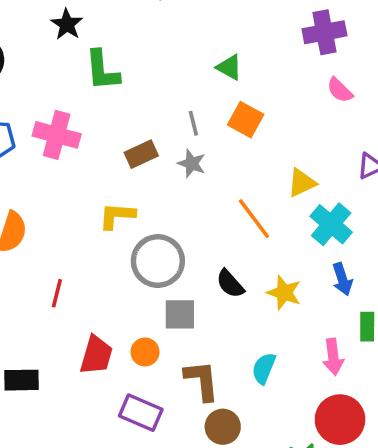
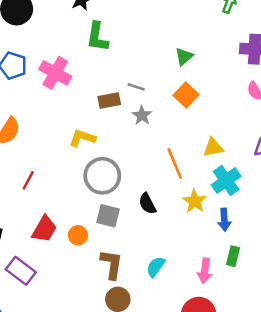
green triangle: (229, 67) -> (184, 57), turned 36
gray line: (193, 123) -> (136, 87), moved, turned -72
yellow star: (284, 293) -> (195, 201), moved
purple rectangle: (141, 413) -> (21, 271), moved

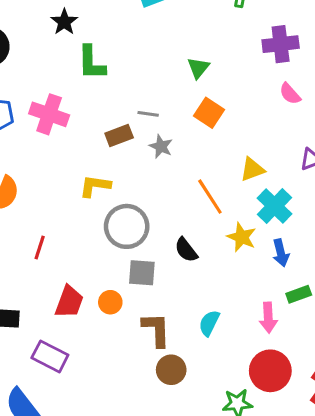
green rectangle: (233, 256) -> (299, 294), turned 66

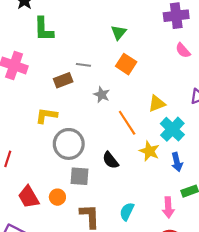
gray star: (161, 146) -> (102, 95), moved
red trapezoid: (69, 302) -> (29, 197), turned 130

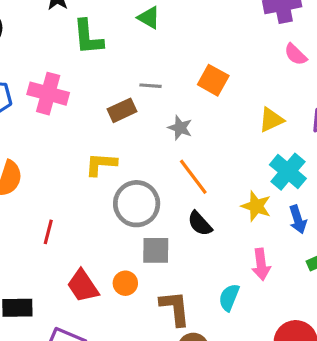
green triangle: (119, 33) -> (149, 18), moved, turned -35
yellow triangle: (157, 104) -> (271, 120), moved
orange line: (127, 123) -> (193, 177), moved
pink arrow: (168, 208) -> (261, 264), moved

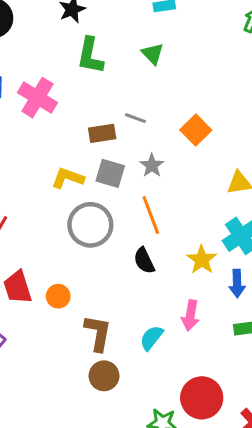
gray square: (156, 250) -> (110, 173), moved

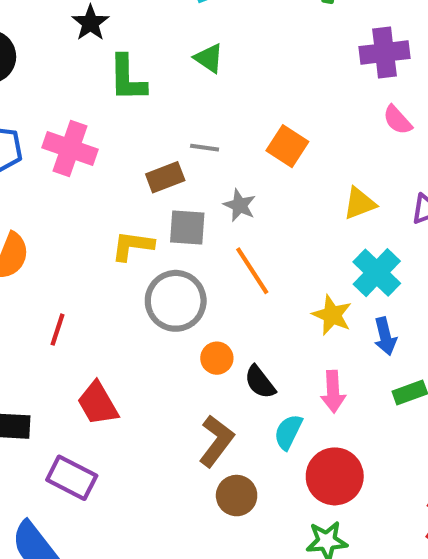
black semicircle: (144, 261) -> (260, 382), moved
orange circle: (58, 296) -> (217, 358), moved
brown L-shape: (98, 333) -> (216, 441), turned 39
red circle: (202, 398) -> (335, 476), moved

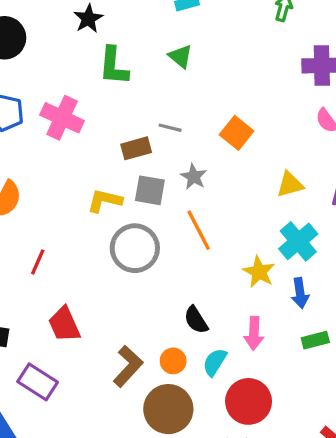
orange circle: (217, 358) -> (173, 361), moved
brown L-shape: (216, 441) -> (128, 366), moved
brown circle: (237, 496) -> (168, 409), size x1.5

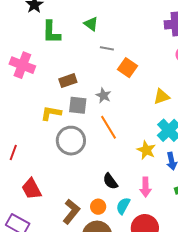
gray line: (170, 128) -> (107, 48), moved

